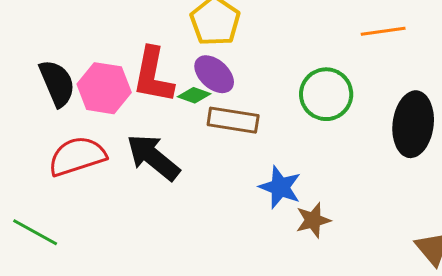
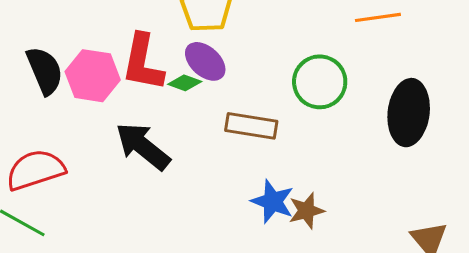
brown rectangle: (233, 120) -> (251, 126), moved
red semicircle: (77, 156) -> (35, 170), moved
blue star: (280, 187) -> (273, 201), moved

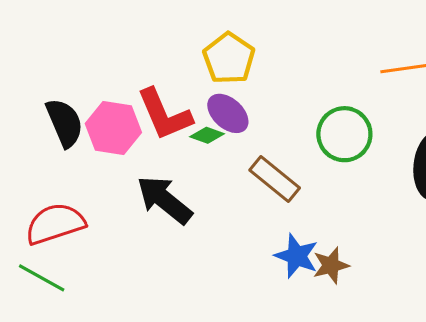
red L-shape: (143, 62) -> (164, 114), turned -34
brown rectangle: (251, 126) -> (275, 179), turned 30

